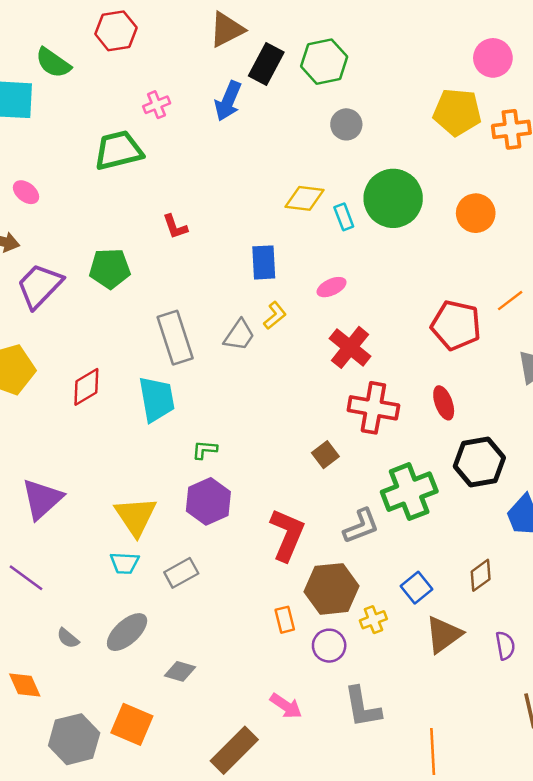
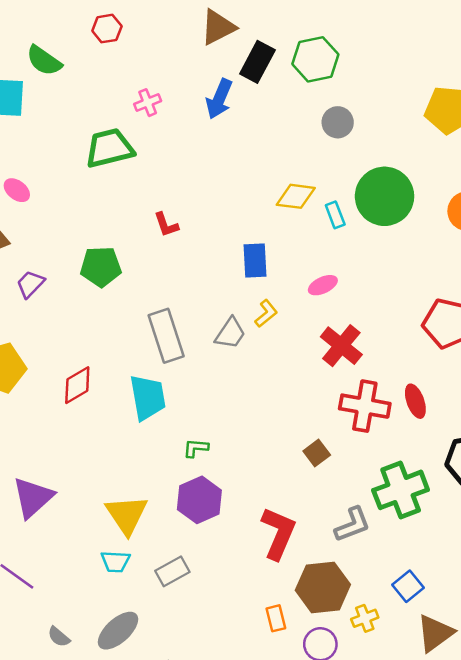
red hexagon: (116, 31) -> (107, 29), size x0.7
purple trapezoid: (40, 286) -> (30, 284), size x0.6
red ellipse: (444, 403) -> (415, 401), moved

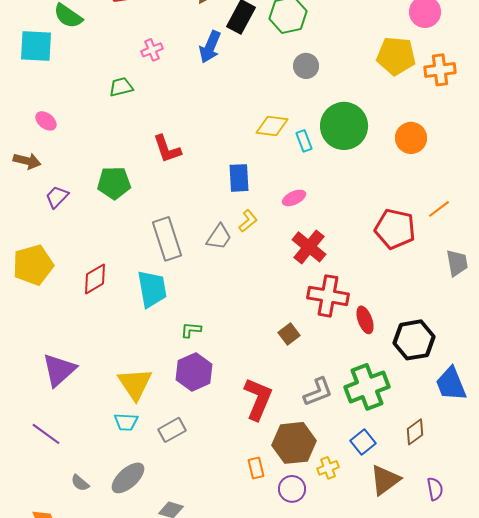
green trapezoid: (109, 148) -> (121, 87), size x0.6
red L-shape: (166, 225) -> (167, 149), size x1.4
red ellipse: (415, 401) -> (365, 320), moved
green cross: (401, 490) -> (367, 387), moved

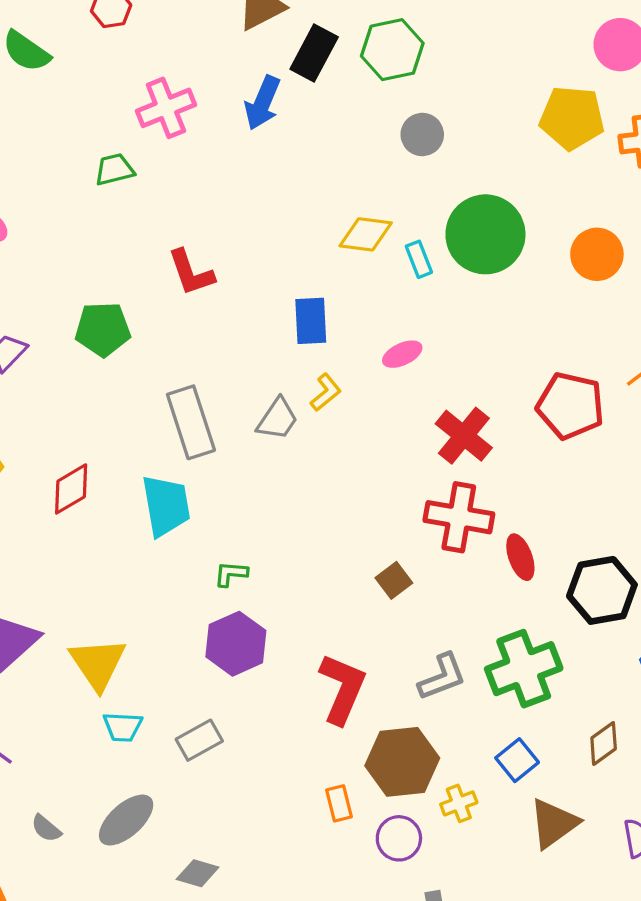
pink cross: (152, 50) -> (166, 108), size x1.6
red cross: (309, 247) -> (464, 436), moved
yellow triangle: (135, 384) -> (98, 664), moved

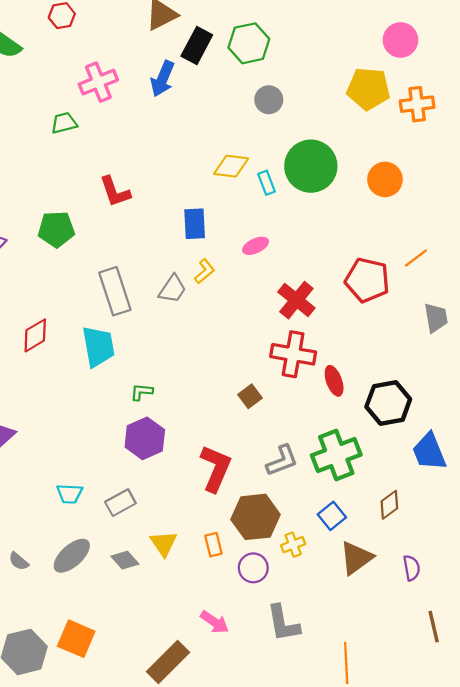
yellow triangle: (98, 664) -> (164, 544), moved, size x0.7
gray diamond: (198, 873) -> (125, 560), moved, turned 32

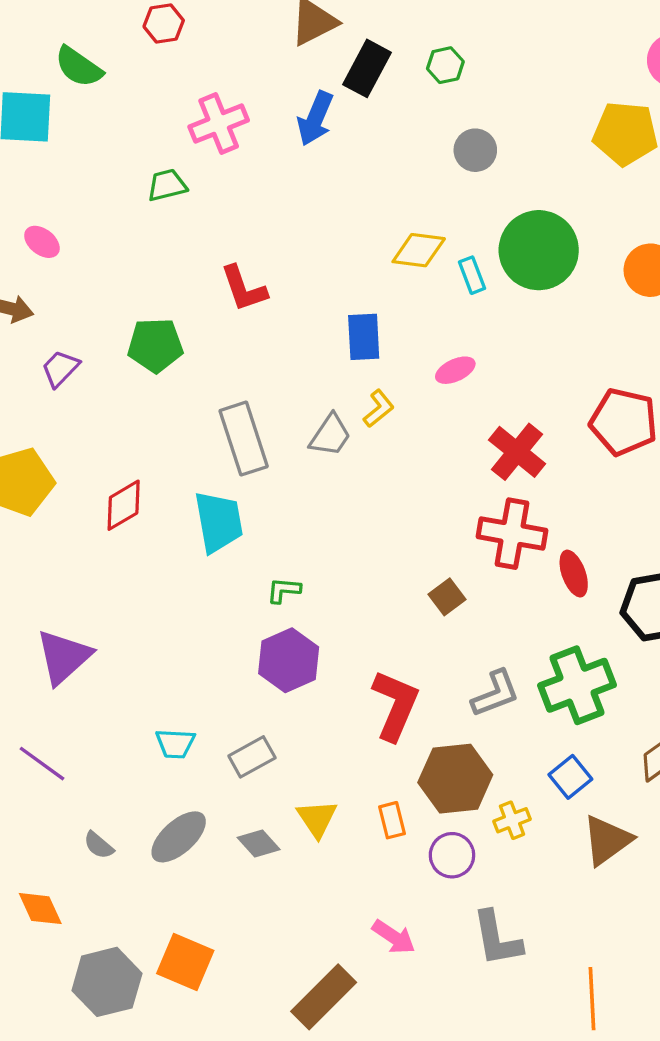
green hexagon: (249, 43) -> (445, 65), size x0.6

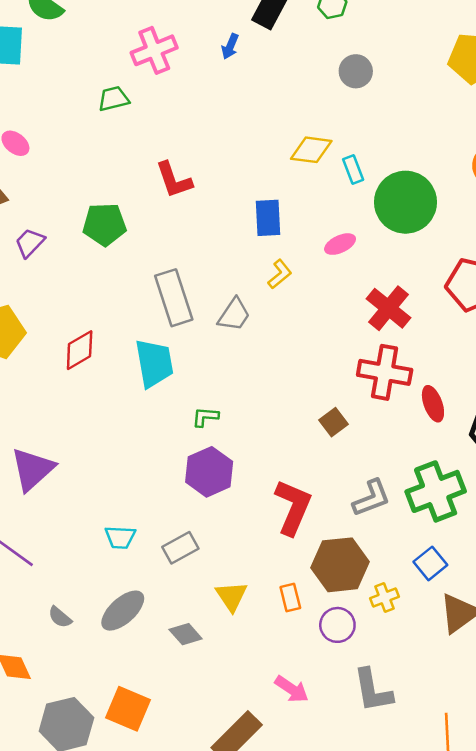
blue arrow: (315, 119) -> (230, 46), size x0.6
green circle: (539, 250) -> (405, 202), moved
gray trapezoid: (330, 435) -> (234, 315), moved
gray diamond: (259, 844) -> (186, 634), moved

